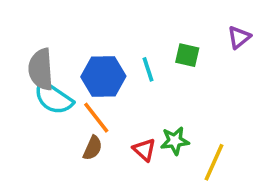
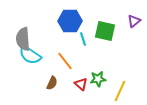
green square: (187, 55) -> (105, 31), size x1.5
blue hexagon: (103, 77) -> (70, 21), moved
orange line: (96, 118) -> (65, 61), moved

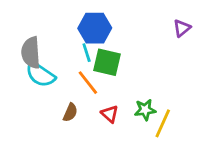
green square: (105, 31) -> (107, 62), moved
cyan line: (83, 39) -> (87, 53), moved
green star: (98, 79) -> (145, 110), moved

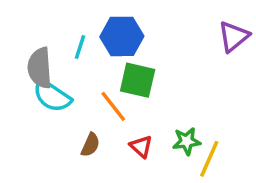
purple triangle: (182, 28) -> (234, 36), size x1.4
cyan line: (87, 53) -> (80, 47), moved, turned 36

